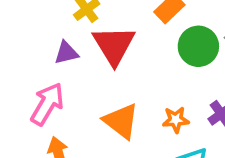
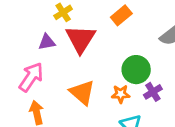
green circle: (198, 46) -> (136, 70), moved

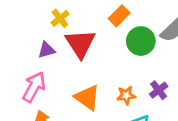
green circle: (136, 70) -> (141, 41), moved

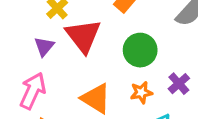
green circle: (141, 41) -> (140, 50), moved
purple triangle: (46, 50) -> (44, 46), turned -30

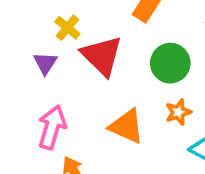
purple triangle: (44, 46) -> (45, 63), moved

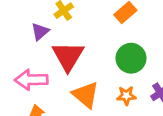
red triangle: (102, 56) -> (68, 56), moved
pink arrow: (52, 127) -> (31, 80), turned -124

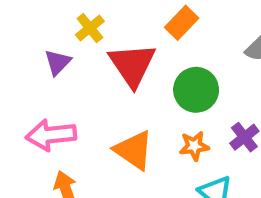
red triangle: (68, 56) -> (132, 65), moved

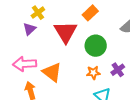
yellow cross: (90, 28) -> (38, 13), moved
orange triangle: (134, 150) -> (52, 72), moved

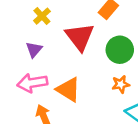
purple triangle: (29, 29) -> (34, 50), moved

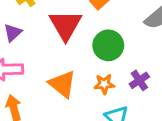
orange triangle: (68, 90) -> (62, 84), moved

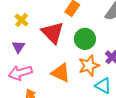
orange star: (104, 84) -> (89, 66), size x1.5

